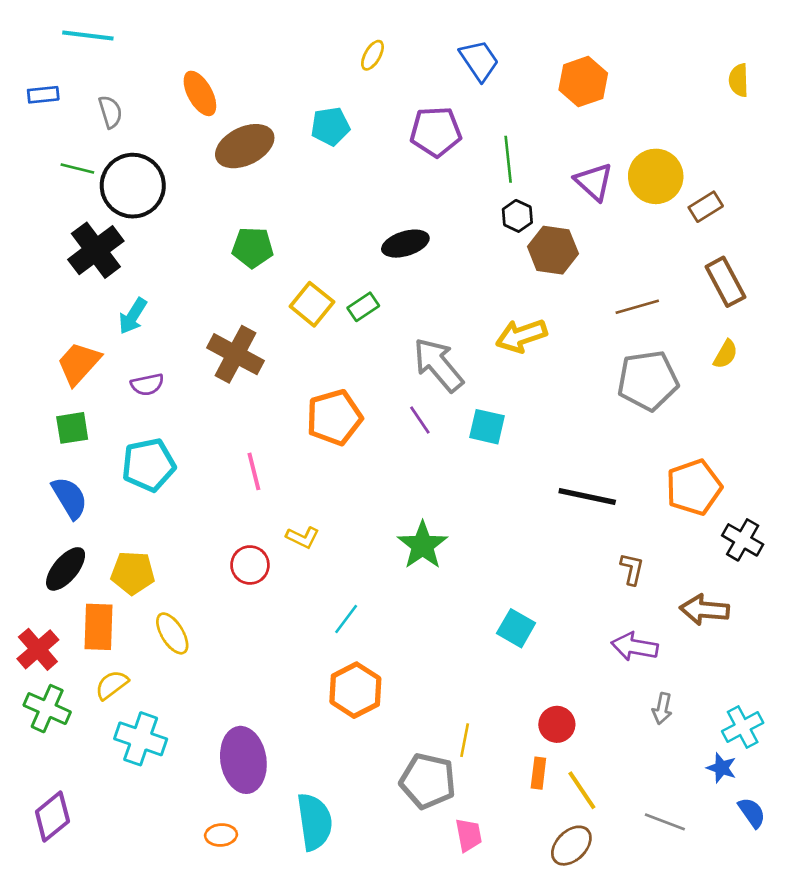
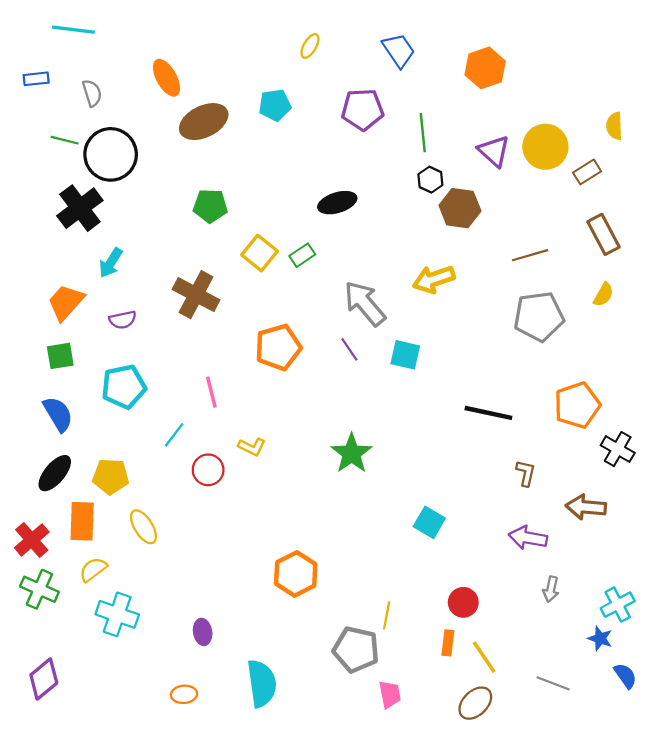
yellow semicircle: (739, 80) -> (614, 126), moved
cyan line: (346, 619) -> (174, 435), moved
purple ellipse: (243, 760) -> (203, 632), size x0.5

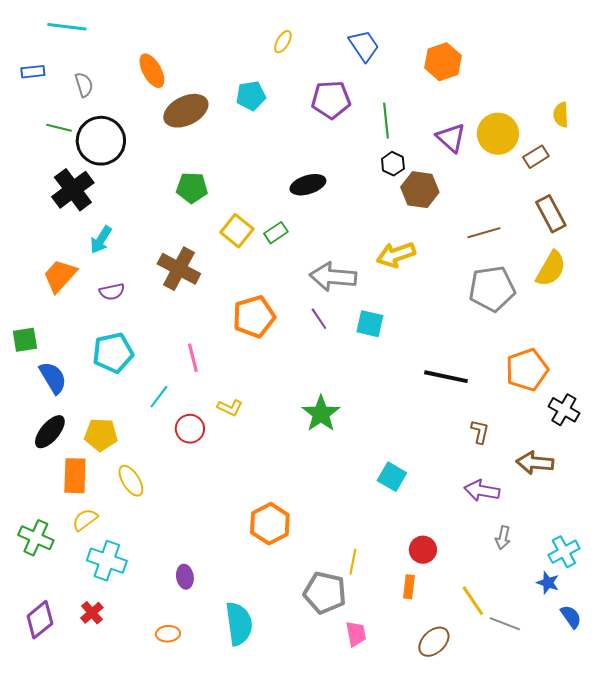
yellow semicircle: (603, 295) -> (551, 269), size x1.6
gray arrow: (365, 303) -> (333, 277), turned -45
green square: (60, 356) -> (25, 340), moved
red cross: (32, 540) -> (92, 613), moved, size x0.7
yellow line: (484, 657) -> (473, 601), moved

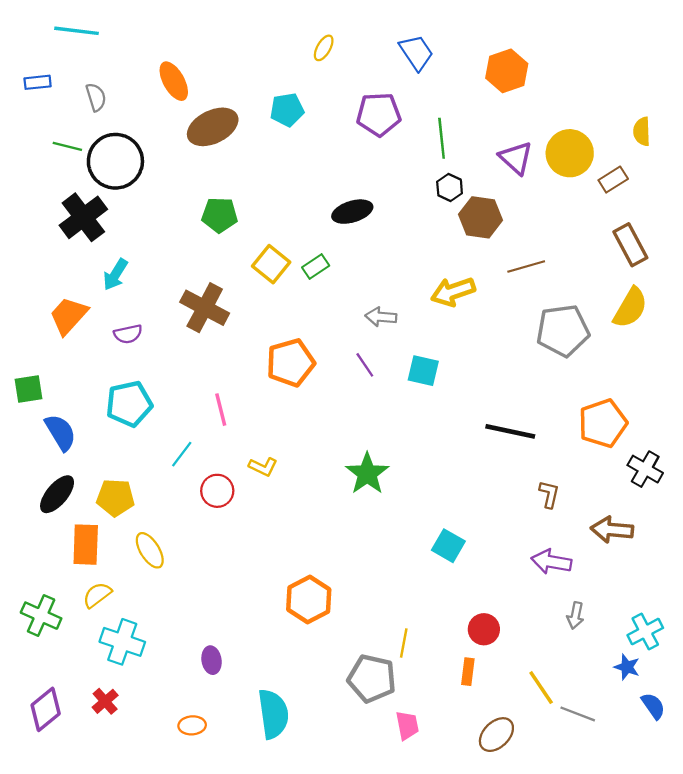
brown line: (484, 233) -> (526, 267), moved
gray arrow: (333, 277) -> (381, 317), size x0.6

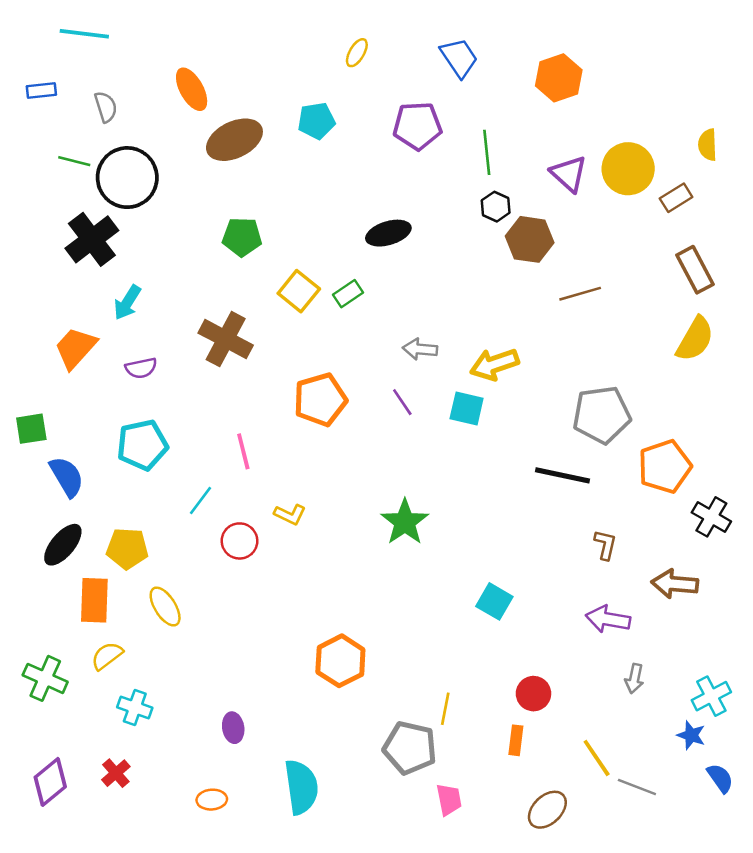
yellow arrow: (453, 292) -> (494, 364), moved
gray pentagon: (563, 331) -> (602, 415), moved
cyan cross: (122, 642) -> (135, 707), size x0.7

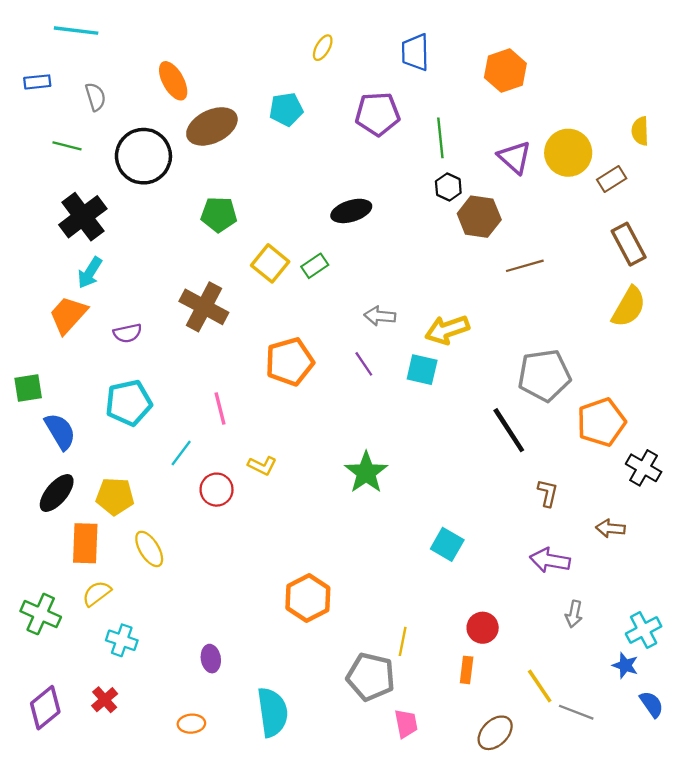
blue trapezoid: (459, 58) -> (415, 52), turned -147
black circle: (127, 178) -> (143, 156), moved
cyan arrow: (127, 302) -> (90, 273), moved
black line: (562, 475) -> (509, 430), turned 45
brown arrow: (675, 584) -> (610, 528), size x0.7

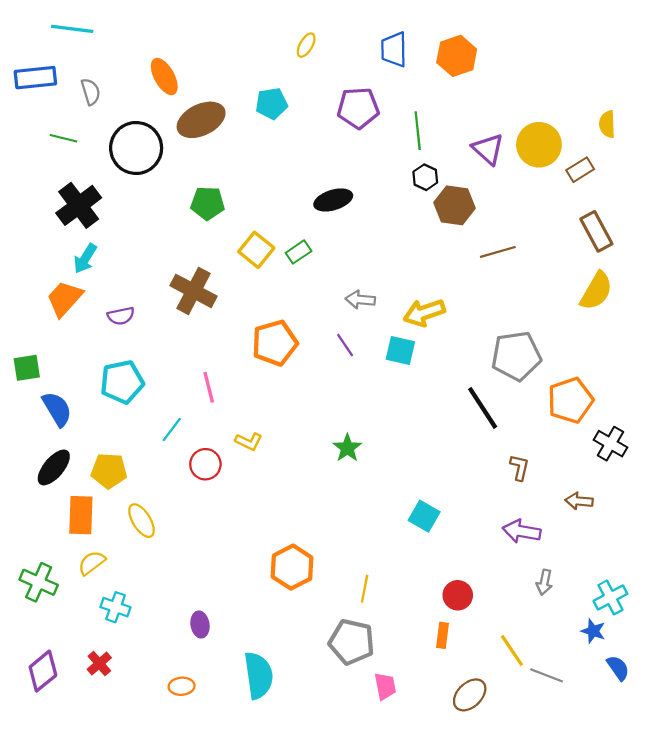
orange hexagon: (505, 71) -> (457, 56), moved
blue rectangle: (37, 82) -> (35, 78), size x1.6
green star: (366, 472) -> (347, 448), size x0.7
yellow line: (403, 641) -> (365, 589), moved

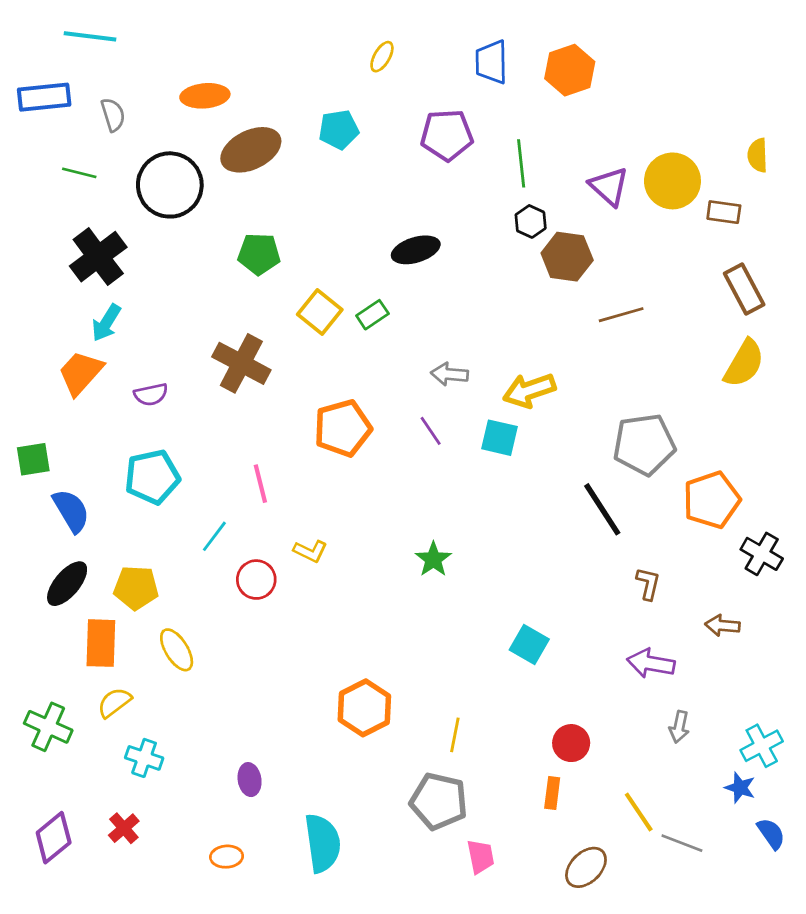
orange ellipse: (164, 77) -> (205, 96), turned -66
brown rectangle: (580, 170) -> (724, 212), turned 40

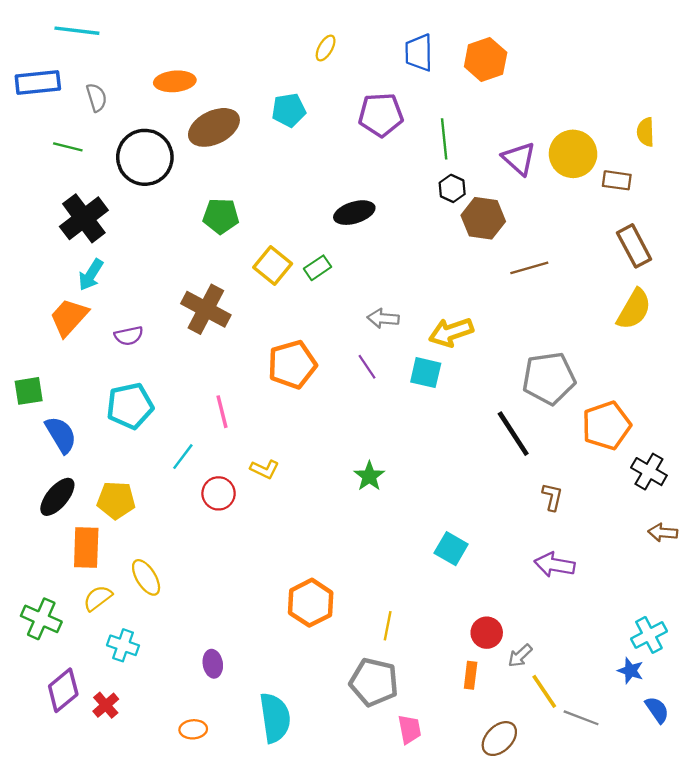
brown arrow: (722, 626) -> (663, 533), moved
yellow ellipse: (177, 650) -> (146, 577), moved
gray arrow: (679, 727) -> (520, 656), moved, turned 35
purple diamond: (54, 838) -> (63, 690), moved

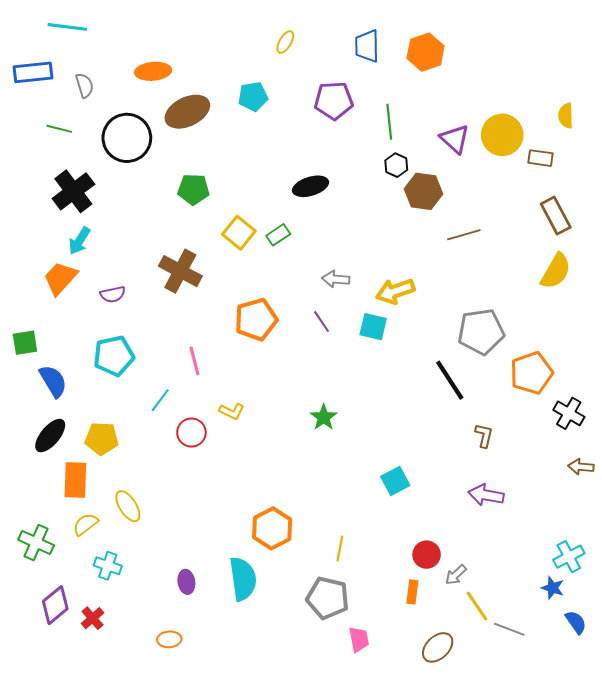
cyan square: (451, 549) -> (395, 481), turned 32
cyan semicircle: (275, 718) -> (243, 579), moved

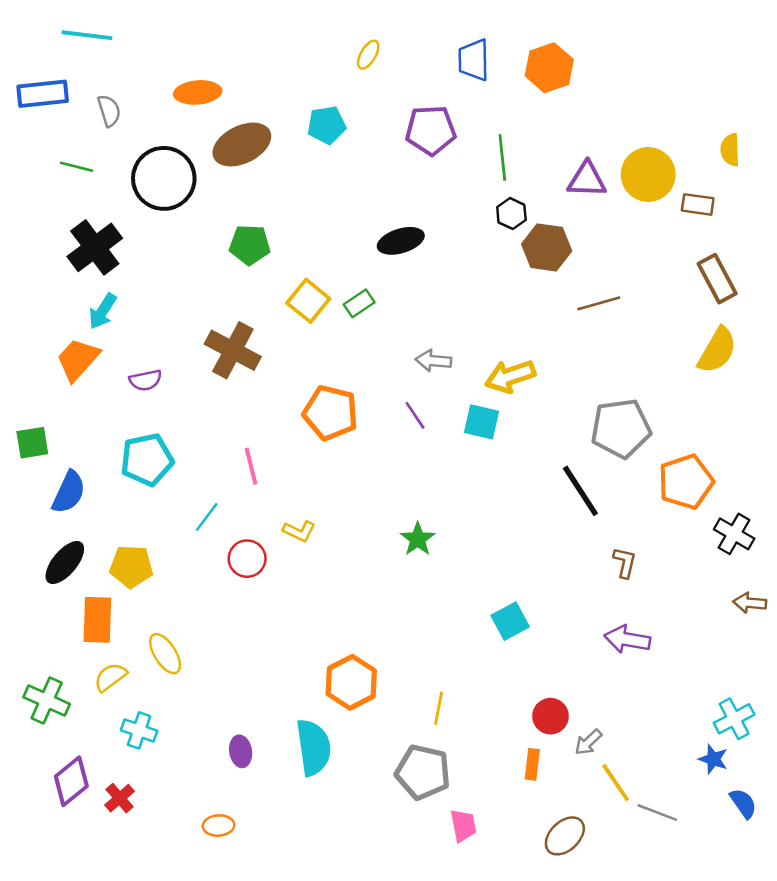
purple triangle: (455, 139) -> (587, 180), turned -40
orange pentagon: (256, 320) -> (330, 413), turned 30
blue semicircle: (53, 381) -> (69, 492), turned 56

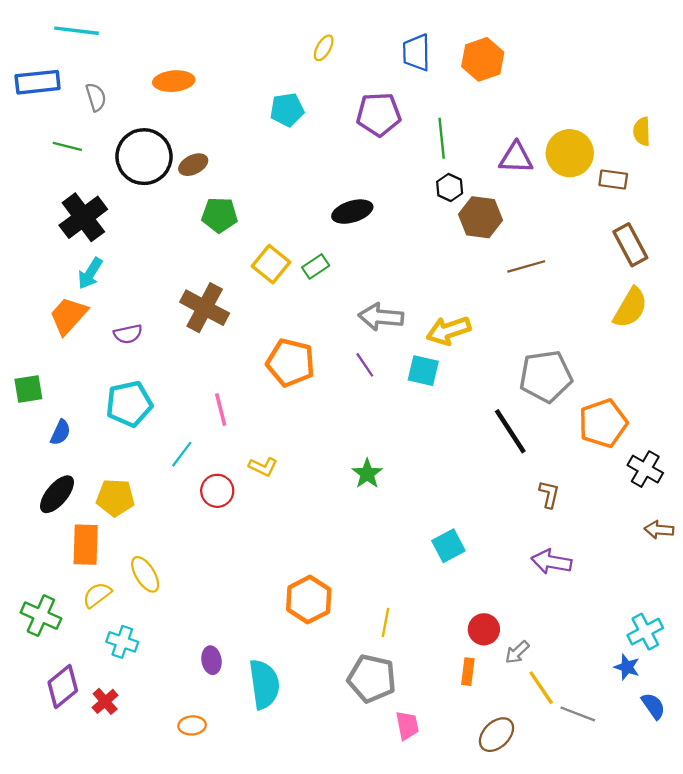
brown ellipse: (242, 145) -> (193, 165), moved, size x0.6
gray arrow: (433, 361) -> (381, 317), size x1.4
blue semicircle: (69, 492) -> (60, 432), size x0.7
cyan semicircle: (314, 747) -> (264, 684), moved

